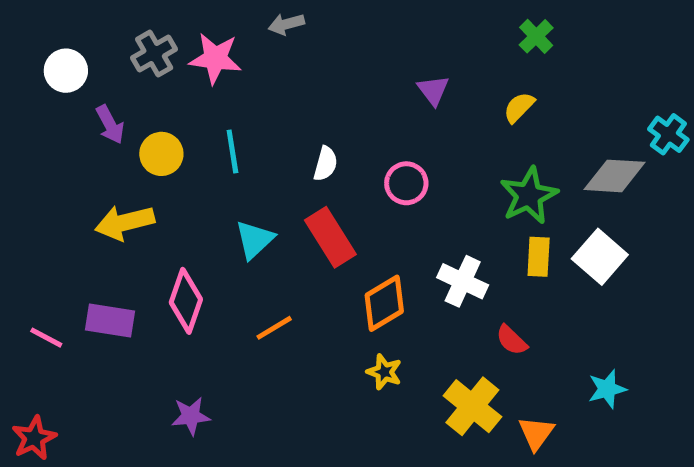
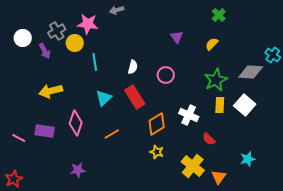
gray cross: (154, 53) -> (57, 31), moved
white circle: (66, 71) -> (23, 38), moved
yellow circle: (161, 154) -> (75, 43), moved

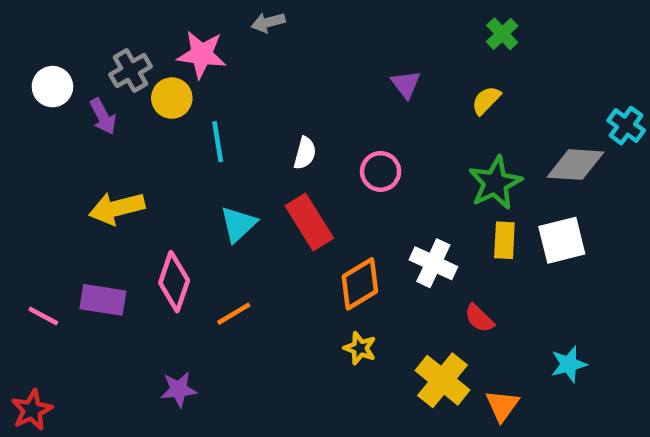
white square: (245, 105) -> (562, 240), turned 35
orange line: (112, 134) -> (234, 314), moved

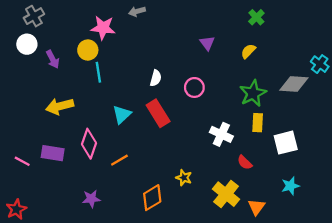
gray cross: (130, 71) -> (34, 16), moved
cyan line: (218, 142) -> (98, 72), moved
white square: (562, 240) -> (286, 143), moved
orange diamond: (360, 284) -> (152, 198), moved

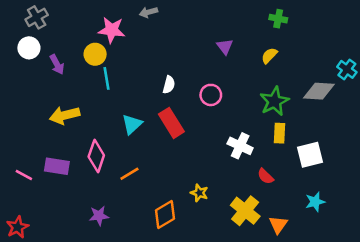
green cross: (256, 17) -> (278, 19), turned -35

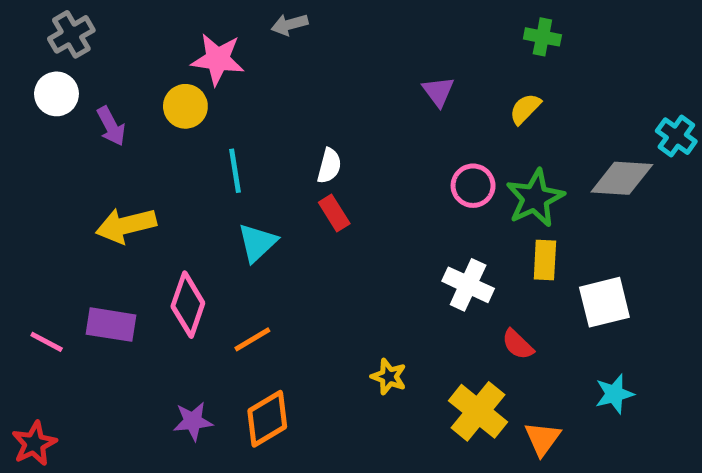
cyan line: (107, 78) -> (235, 171), moved
pink circle: (211, 95) -> (473, 186), moved
red rectangle: (171, 123) -> (334, 213), moved, size x0.6
orange diamond: (165, 214) -> (267, 419), moved

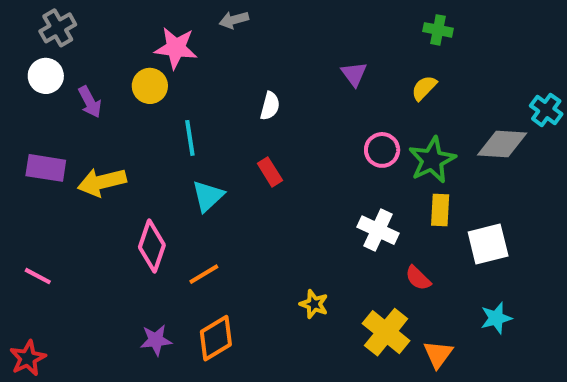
white semicircle: (329, 166) -> (270, 106), moved
purple rectangle: (111, 325) -> (46, 168), moved

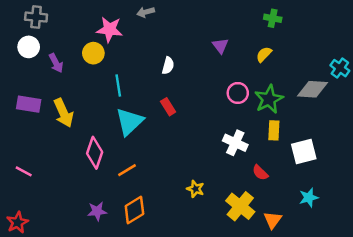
gray cross: (58, 28) -> (36, 17), turned 35
yellow arrow: (102, 182) -> (63, 113), turned -100
cyan triangle: (208, 196) -> (129, 122), size x1.4

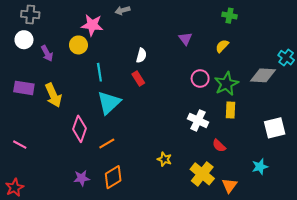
red rectangle: (168, 107) -> (138, 79), moved
white square: (304, 151) -> (275, 128), moved

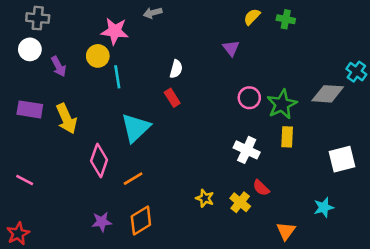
yellow semicircle: (222, 46) -> (252, 17), moved
cyan line: (99, 72) -> (117, 77), moved
red semicircle: (219, 146) -> (261, 188), moved
yellow cross: (202, 174) -> (240, 202), moved, size x0.7

